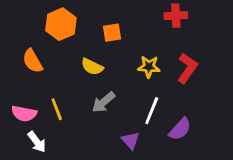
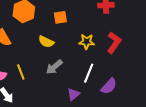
purple triangle: (130, 140) -> (73, 94), turned 32

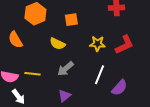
red L-shape: (114, 43) -> (124, 45), turned 30
yellow line: (21, 72) -> (32, 74), turned -63
purple triangle: (73, 94) -> (64, 96), moved

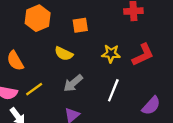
orange semicircle: (15, 40) -> (15, 61), moved
yellow line: (32, 74) -> (34, 89), turned -42
purple semicircle: (119, 88) -> (151, 106), moved

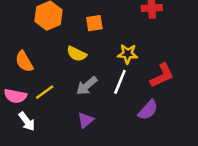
red L-shape: (143, 55) -> (162, 76), moved
white line: (113, 90) -> (120, 82), moved
purple semicircle: (151, 106) -> (148, 110), moved

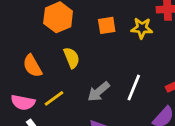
yellow semicircle: (77, 54) -> (72, 58), moved, turned -138
yellow star: (128, 54) -> (142, 28), moved

